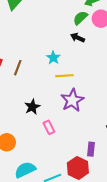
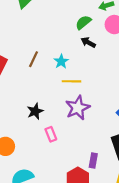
green semicircle: (80, 18) -> (83, 22), moved
brown line: (18, 68) -> (33, 59), moved

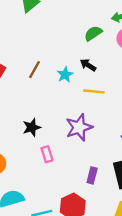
black arrow: (88, 42) -> (88, 65), moved
yellow line: (71, 81) -> (94, 91), moved
purple rectangle: (93, 161) -> (92, 175), moved

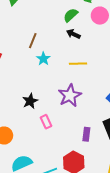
black arrow: (88, 65) -> (73, 34), moved
brown line: (34, 70) -> (33, 41), moved
cyan star: (65, 75) -> (43, 59), moved

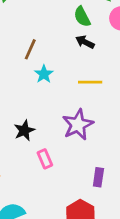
green semicircle: (71, 15) -> (82, 17), turned -77

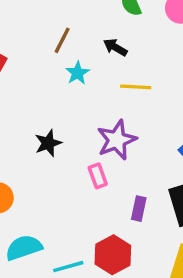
black arrow: (85, 42) -> (115, 47), moved
pink rectangle: (45, 159) -> (98, 176), moved

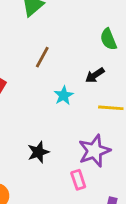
brown line: (62, 40) -> (42, 57), moved
black arrow: (115, 47) -> (95, 75), turned -66

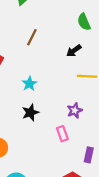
cyan star: (64, 95) -> (29, 84), moved
purple star: (94, 151) -> (75, 110), size x0.6

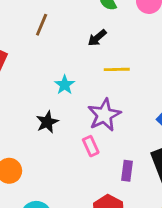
cyan star: (29, 84) -> (65, 85), moved
purple star: (75, 110) -> (104, 115), size x1.6

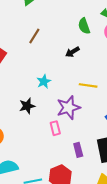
yellow line: (117, 69) -> (88, 85), moved
purple rectangle: (127, 171) -> (78, 150), turned -32

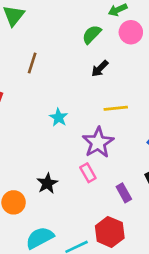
green semicircle: (84, 26) -> (92, 34), turned 77
black arrow: (72, 52) -> (100, 69), moved
black star: (27, 106) -> (47, 183), moved

